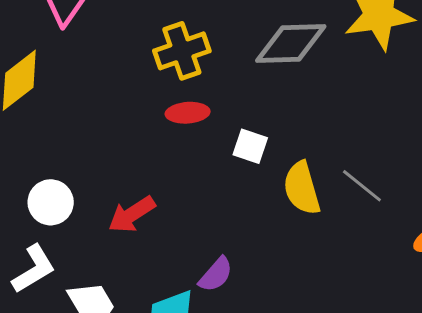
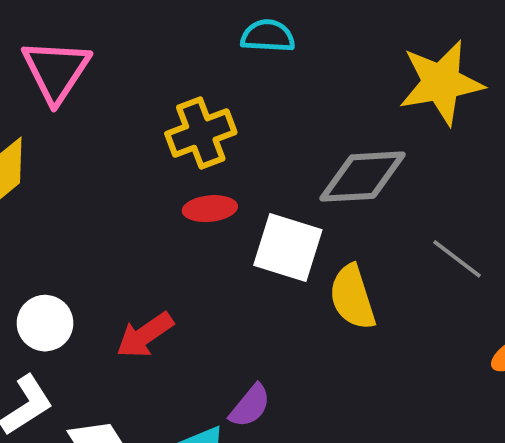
gray diamond: (291, 43) -> (363, 177), moved
white square: (250, 146) -> (288, 248), size x1.6
gray line: (362, 186) -> (457, 259), moved

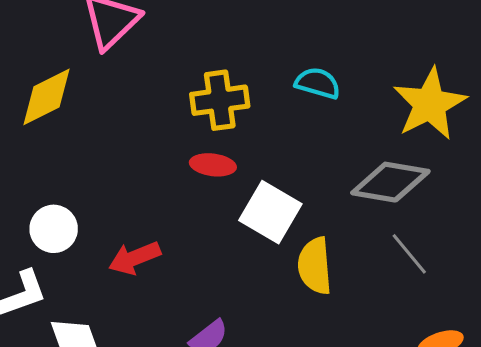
cyan semicircle: (268, 36) -> (318, 83), moved
yellow star: (441, 83) -> (430, 104), turned -30
gray diamond: (363, 177) -> (390, 182), moved

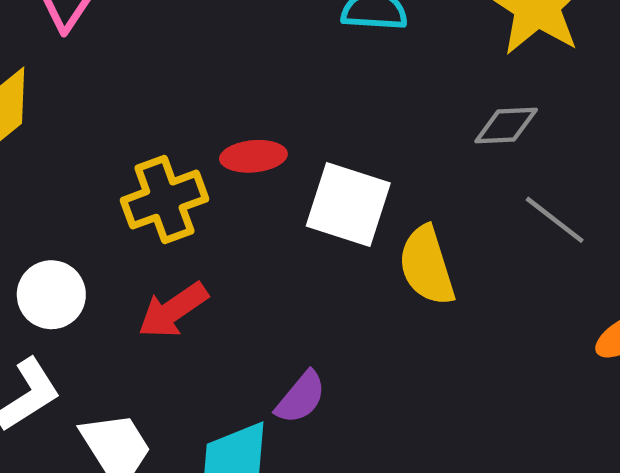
yellow cross: (220, 100) -> (164, 200), moved
gray diamond: (390, 182) -> (506, 126), size x0.6

